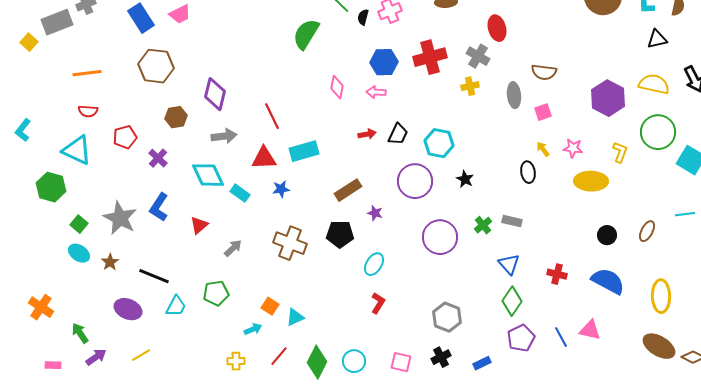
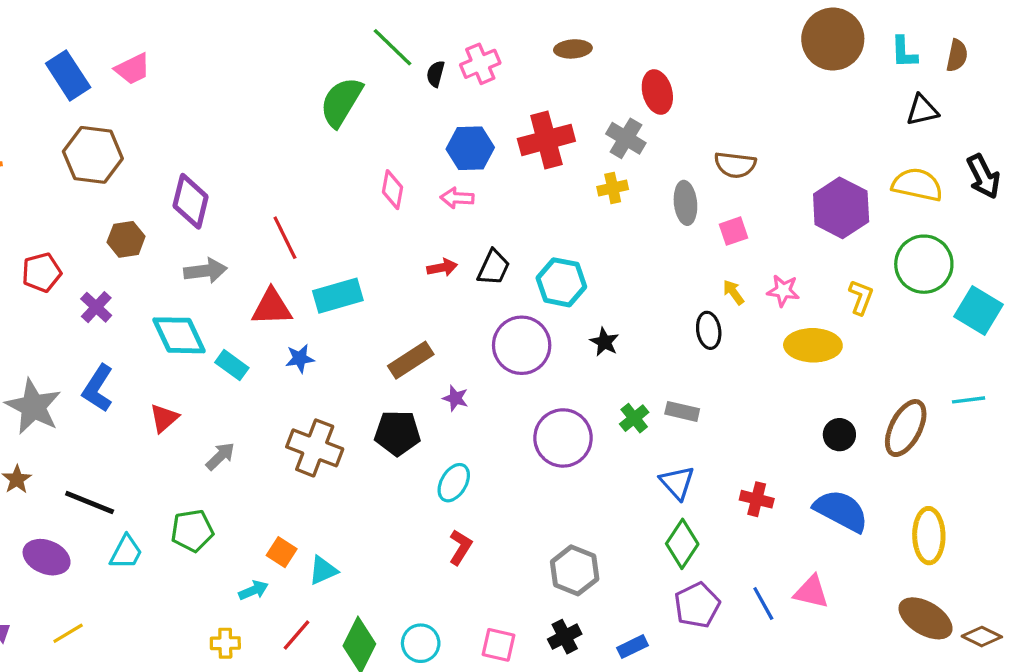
brown ellipse: (647, 231) -> (906, 428), size x1.6

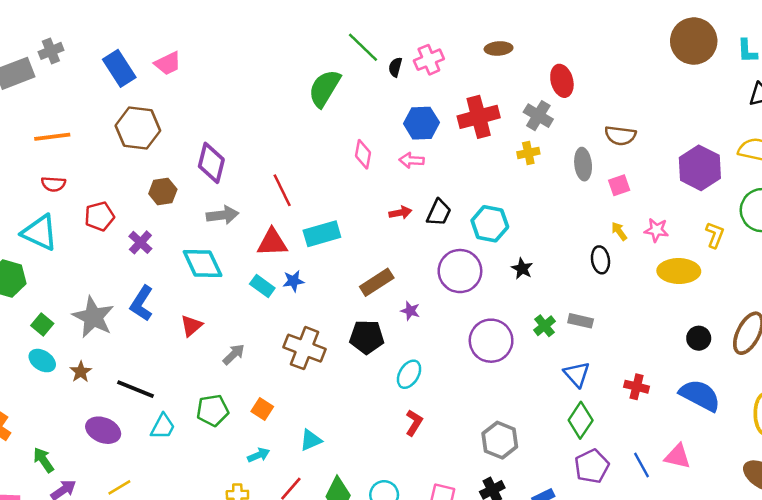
cyan rectangle: (232, 365) -> (262, 286), moved
orange square: (282, 552) -> (262, 409), moved

